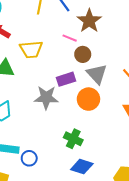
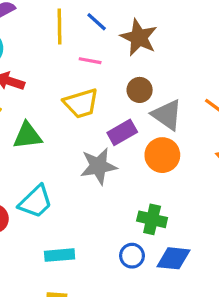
pink line: (70, 38) -> (90, 61), moved
yellow trapezoid: (31, 49) -> (81, 103), moved
blue circle: (29, 158) -> (132, 256), moved

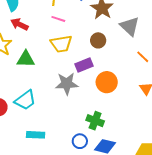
pink line: (90, 61) -> (58, 19), moved
gray triangle: (167, 115) -> (130, 26), moved

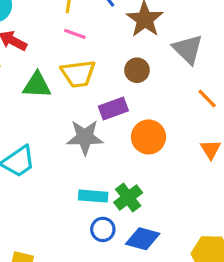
green triangle: (26, 59) -> (37, 85), moved
green cross: (95, 121) -> (128, 197), turned 30
cyan rectangle: (36, 135) -> (93, 196), moved

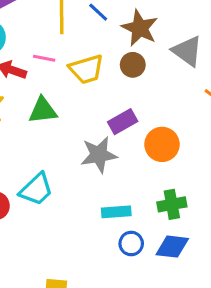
pink line: (75, 34) -> (44, 58), moved
brown circle: (137, 70) -> (133, 65), moved
yellow trapezoid: (78, 74) -> (86, 69), moved
green cross: (128, 197) -> (172, 204), moved, turned 36

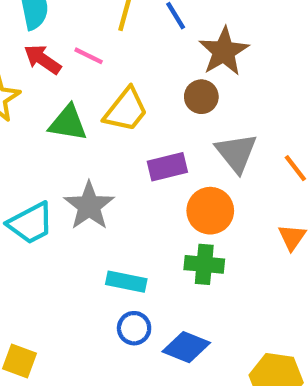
gray triangle: (187, 51) -> (236, 153), moved
yellow trapezoid: (86, 69) -> (126, 110), moved, turned -51
gray star: (99, 155) -> (89, 206), moved, turned 30
green cross: (172, 204) -> (204, 264), moved

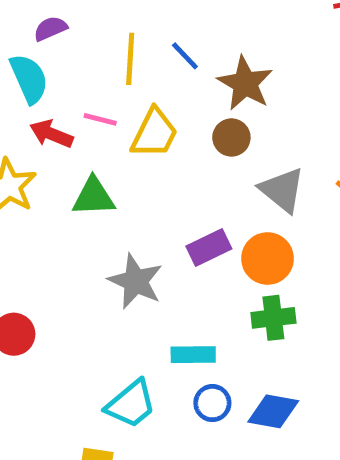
yellow trapezoid: (126, 110) -> (154, 133), moved
purple rectangle: (167, 167) -> (209, 248), moved
cyan trapezoid: (31, 223) -> (131, 404), moved

